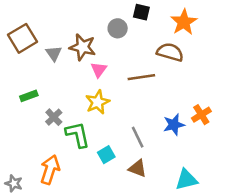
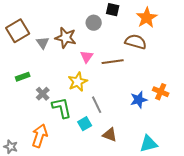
pink triangle: (99, 70) -> (87, 57), moved
orange cross: (201, 115) -> (161, 92), turned -35
gray line: (138, 137) -> (97, 105), moved

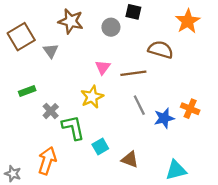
orange star: (147, 18) -> (188, 21), moved
brown star: (66, 38) -> (71, 21), moved
gray line: (97, 105) -> (139, 105), moved

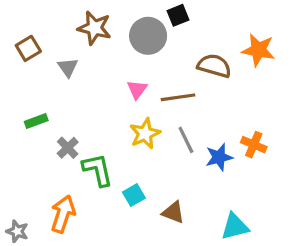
black square: (133, 12) -> (178, 15), turned -35
orange star: (188, 21) -> (258, 50), moved, turned -30
gray circle: (111, 27) -> (148, 36), size x1.5
brown square: (21, 37) -> (28, 48), size x0.7
yellow star: (92, 97) -> (145, 134), moved

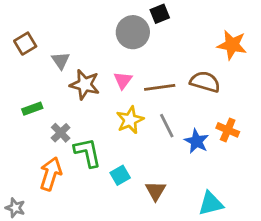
brown star: (94, 28) -> (85, 85), moved
brown semicircle: (214, 66) -> (205, 82), moved
blue star: (219, 157) -> (197, 141), turned -30
brown triangle: (173, 212) -> (155, 191), turned 40
orange arrow: (63, 214) -> (51, 174), moved

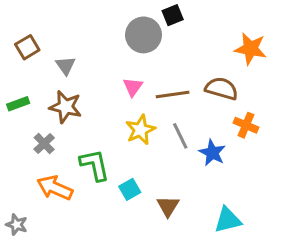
brown star: (85, 85) -> (66, 107), moved
green rectangle: (32, 109) -> (18, 104), moved
orange cross: (228, 130) -> (246, 125), moved
gray cross: (61, 133) -> (44, 144), moved
orange arrow: (51, 174) -> (55, 188), turned -84

